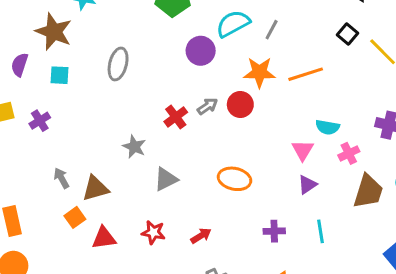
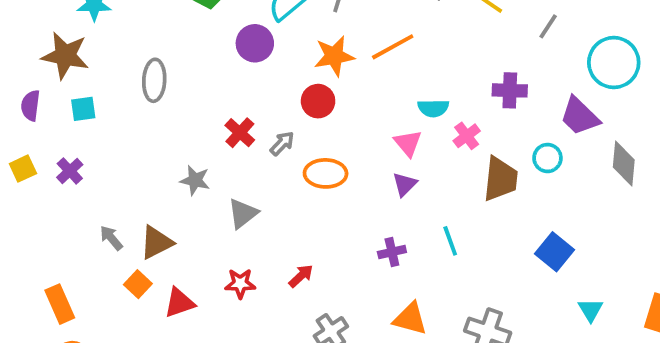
gray arrow: (207, 106) -> (282, 143), moved
orange ellipse: (234, 179) -> (326, 173), moved
purple triangle: (307, 185) -> (405, 184), moved

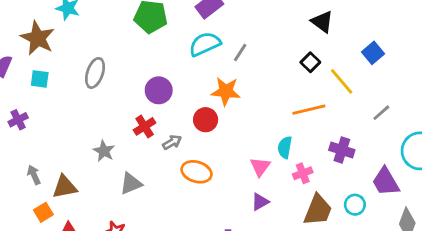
purple circle: (255, 43) -> (159, 90), moved
orange line: (393, 47) -> (309, 110), moved
cyan semicircle: (433, 108) -> (285, 147), turned 85
purple triangle: (405, 184) -> (260, 202), moved

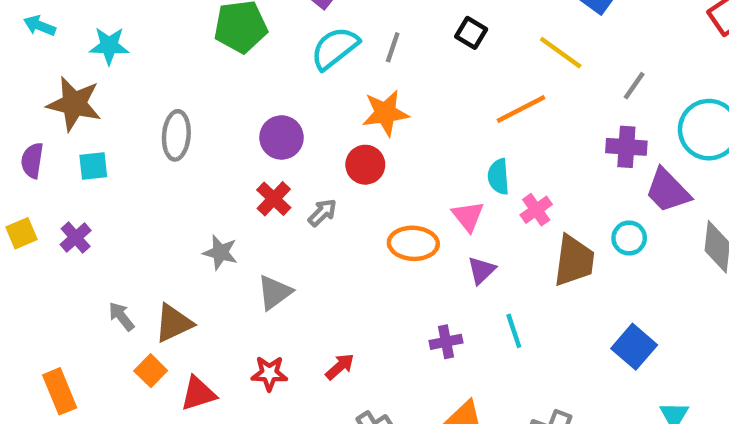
black square: (310, 62) -> (471, 33), moved
purple cross: (342, 150) -> (626, 147), moved
orange ellipse: (197, 172) -> (413, 243), moved

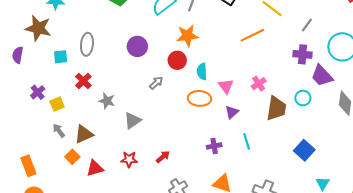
cyan square: (93, 166) -> (61, 57), moved
cyan semicircle: (499, 177) -> (202, 72), moved
red cross: (274, 199) -> (83, 81), moved
yellow square: (22, 233) -> (57, 104), moved

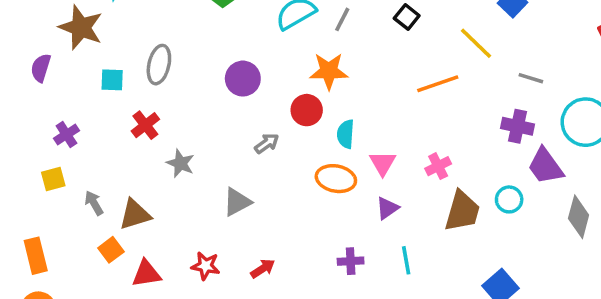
gray line: (307, 25) -> (531, 78), turned 64
yellow square: (57, 104) -> (53, 179), moved
gray triangle: (132, 121) -> (237, 202), moved

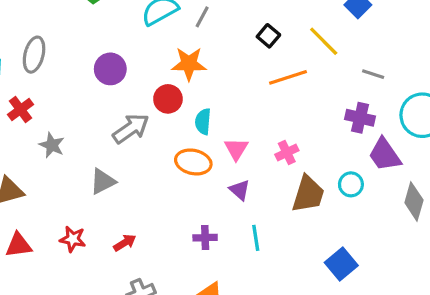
black square: (407, 17) -> (268, 36), moved
gray arrow: (267, 143) -> (131, 129), size x1.6
purple triangle: (387, 208) -> (240, 190), turned -45

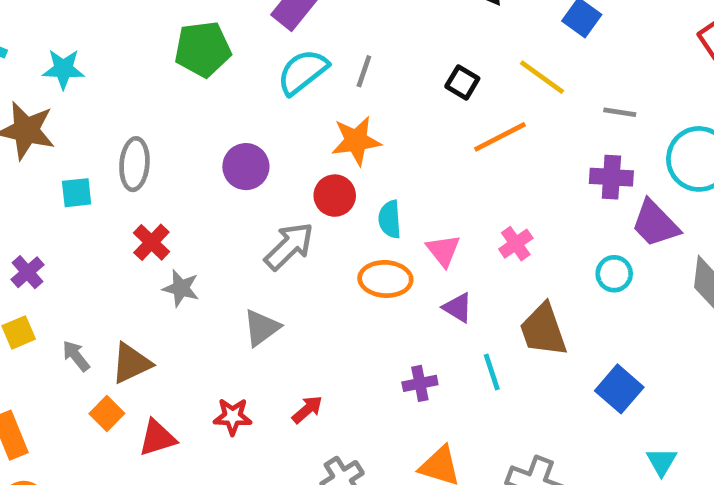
red cross: (20, 110) -> (151, 242), moved
brown trapezoid: (308, 194) -> (543, 330), moved, turned 153

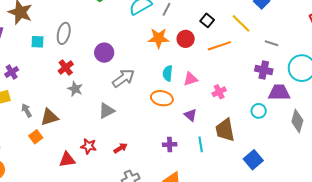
purple circle: (246, 167) -> (104, 53), moved
red circle: (335, 196) -> (186, 39), moved
purple trapezoid: (655, 224) -> (279, 92), turned 125
pink triangle: (443, 250) -> (190, 79), moved, turned 42
red triangle: (157, 438) -> (67, 160), moved

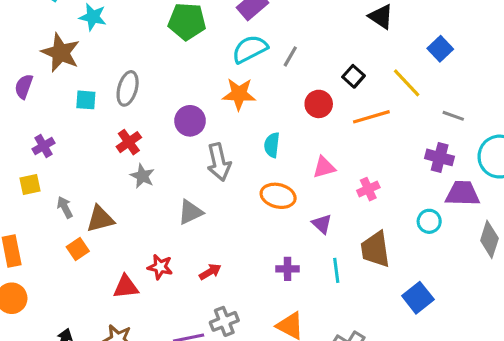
orange star: (159, 38) -> (239, 94), moved
cyan semicircle: (168, 73) -> (272, 145), moved
gray arrow: (123, 78) -> (219, 162), turned 110

